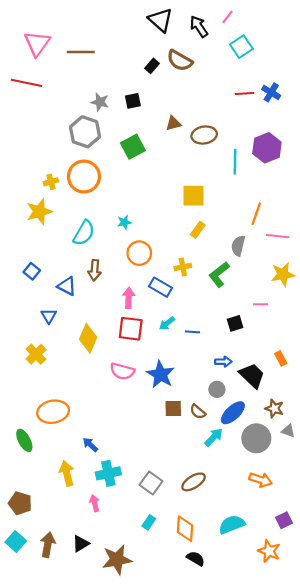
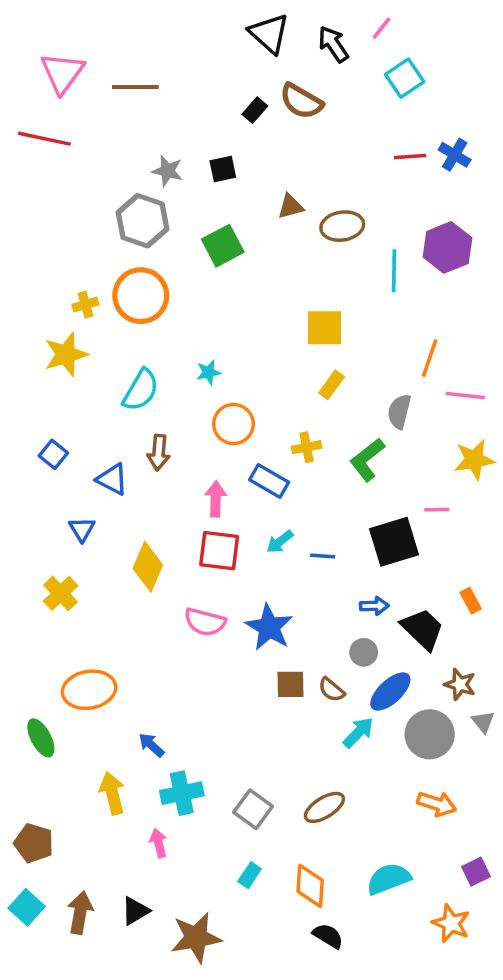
black square: (235, 323) -> (394, 542), size x1.8
gray triangle: (288, 431) -> (483, 722), turned 32

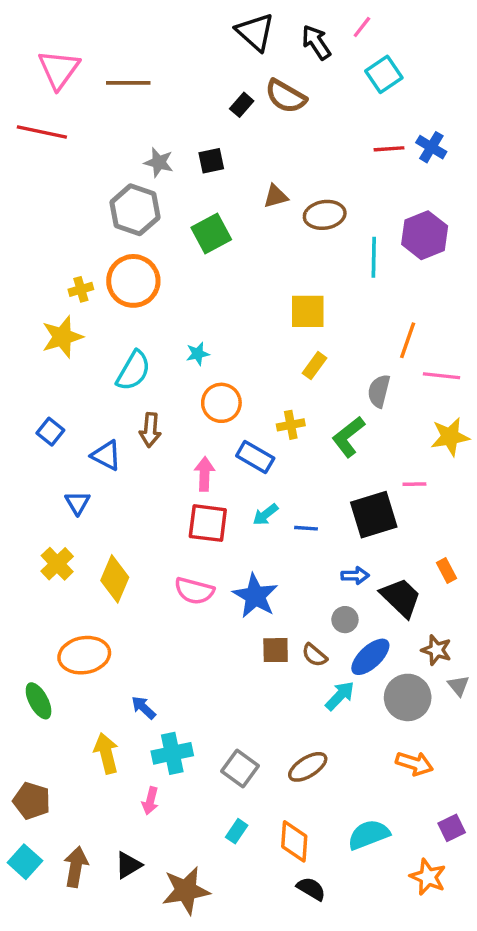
yellow diamond: (148, 567) -> (115, 579), moved
pink arrow: (159, 843) -> (150, 801), turned -152

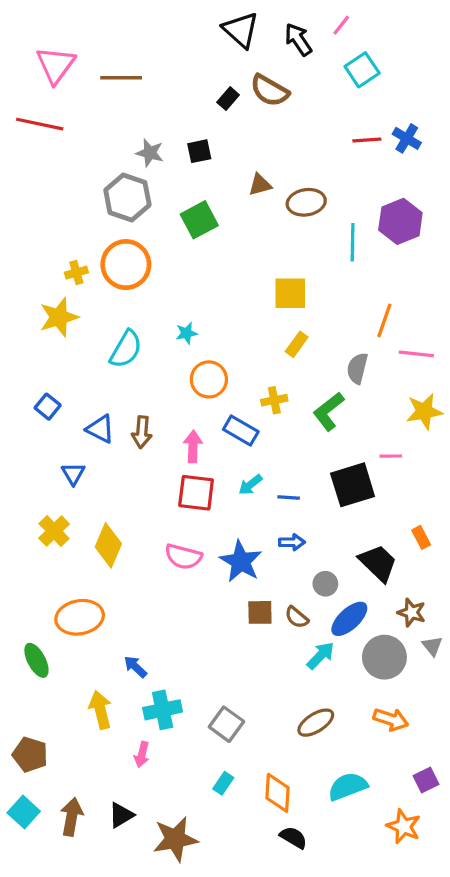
brown arrow: (150, 430) -> (142, 432), moved
blue arrow: (355, 576) -> (292, 542), moved
brown ellipse: (308, 767) -> (316, 723), moved

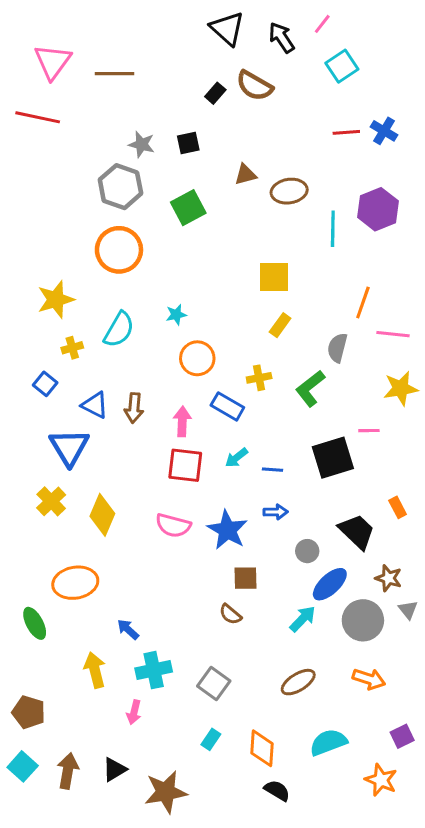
yellow cross: (76, 273) -> (72, 348), moved
blue triangle: (73, 474) -> (69, 447), size x1.8
brown semicircle: (297, 617) -> (230, 614), moved

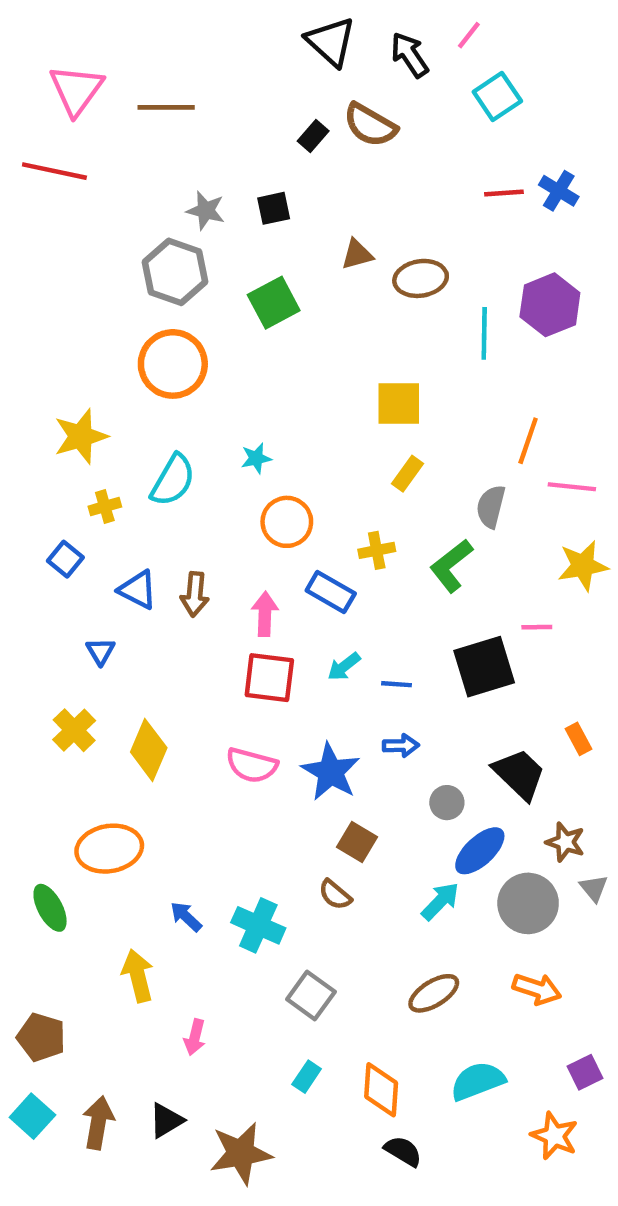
blue triangle: (69, 447) -> (100, 651), size x0.5
brown square: (245, 578) -> (357, 842), turned 32
cyan cross: (154, 670) -> (258, 925), moved, turned 36

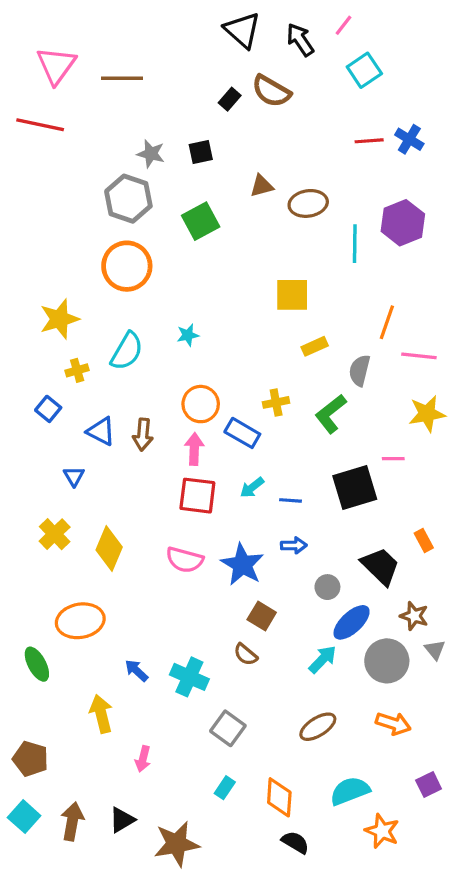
yellow rectangle: (407, 474) -> (315, 346), moved, turned 30
orange circle: (287, 522) -> (201, 404), moved
orange star: (554, 1136) -> (382, 831), moved

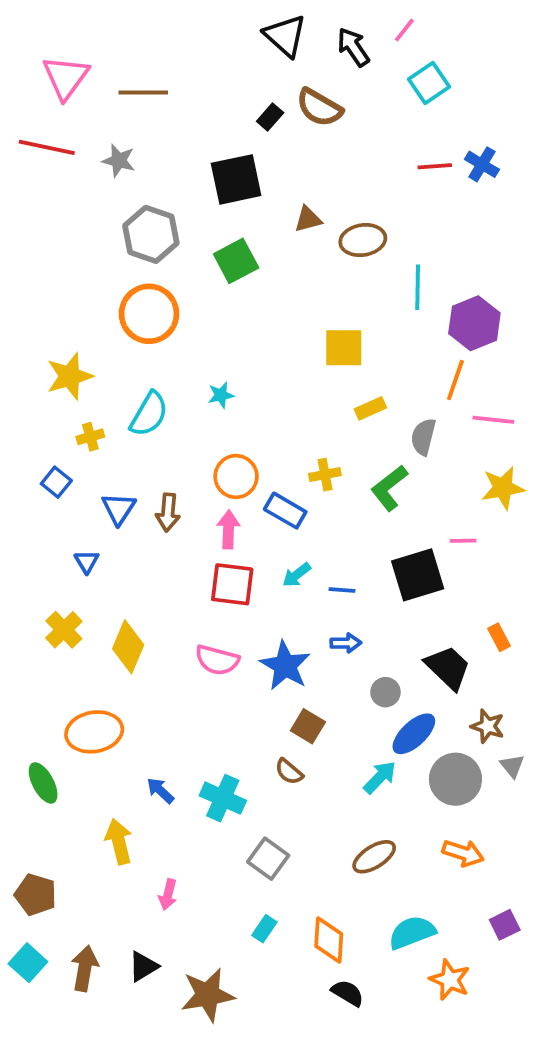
black square: (201, 152) -> (236, 179), size x1.8
gray star: (151, 154) -> (119, 161), moved
purple hexagon: (403, 223) -> (474, 323), moved
blue triangle: (101, 431) -> (119, 509), turned 36

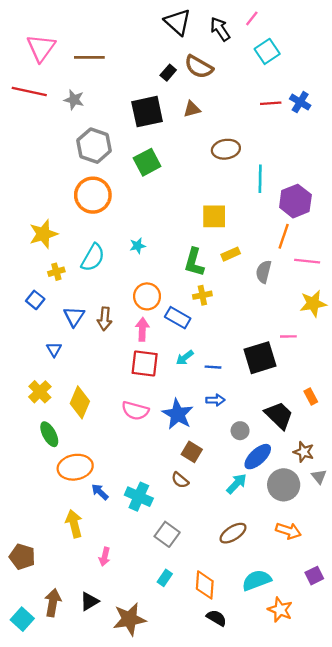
brown triangle: (308, 219) -> (192, 109), moved
green L-shape: (389, 488) -> (194, 262), moved, turned -36
orange ellipse: (94, 732) -> (75, 467), moved
green ellipse: (43, 783) -> (49, 434), moved
cyan square: (28, 963) -> (22, 619), moved

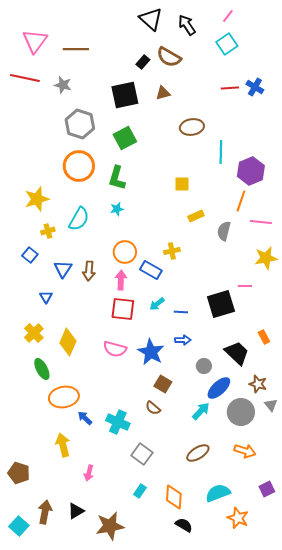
pink line: (252, 18) -> (228, 16), moved
yellow square: (214, 216) -> (182, 184), size x0.7
green L-shape: (194, 262) -> (117, 178), moved

